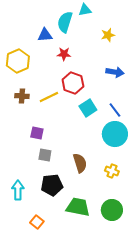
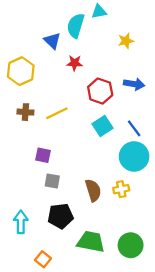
blue triangle: (45, 35) -> (52, 41), turned 49
red hexagon: (73, 83) -> (100, 91), moved
yellow cross: (112, 171) -> (121, 189), moved, turned -32

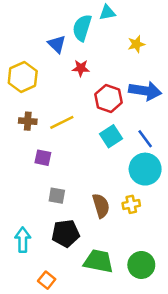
blue arrow: (134, 84) -> (145, 91), size x1.4
purple square: (43, 155) -> (43, 158), moved

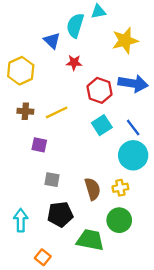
yellow star: (136, 44) -> (125, 41), size x1.6
green circle: (141, 265) -> (119, 220), moved

